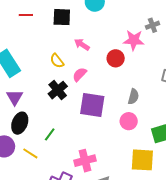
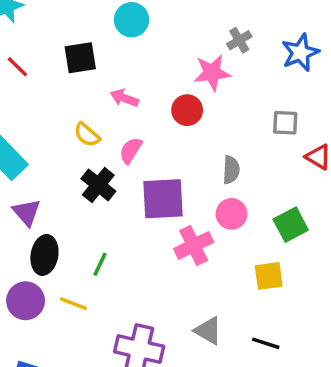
red line: (26, 15) -> (17, 67), turned 56
yellow square: (142, 160) -> (269, 276), size x0.7
pink cross: (85, 161) -> (194, 245), moved

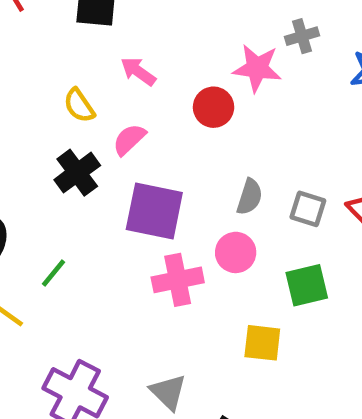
gray square: (285, 123) -> (308, 209), moved

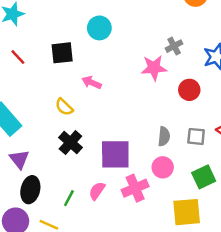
red circle: (214, 107) -> (189, 90), moved
pink semicircle: (129, 139) -> (97, 191), moved
yellow square: (262, 343) -> (187, 212), size x1.4

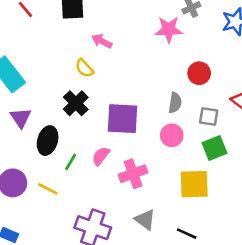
red circle: (189, 90) -> (199, 73), moved
yellow semicircle: (64, 107) -> (84, 68), moved
gray square: (196, 136) -> (209, 117), moved
pink cross: (135, 188) -> (133, 174), moved
black ellipse: (30, 190) -> (48, 141), moved

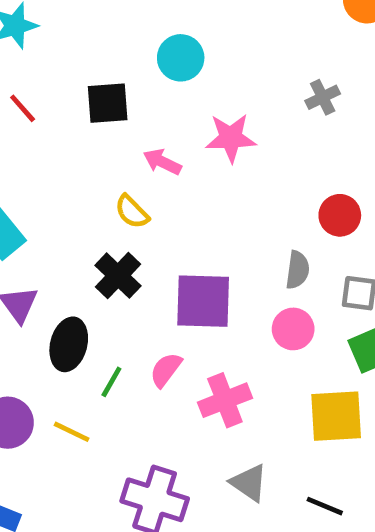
pink star: (169, 29) -> (231, 138), moved

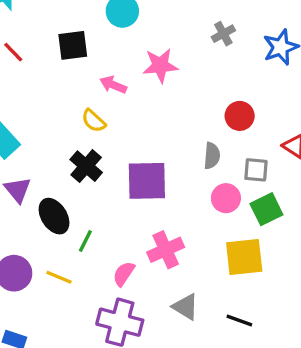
pink circle: (293, 329) -> (226, 198), moved
black ellipse: (69, 344) -> (54, 216), turned -44
pink semicircle: (166, 370) -> (124, 274), moved

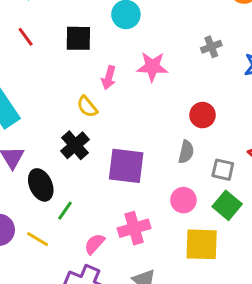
pink arrow: (113, 85) -> (109, 78), turned -105
red circle: (240, 116) -> (202, 115), moved
pink circle: (226, 198) -> (183, 200), moved
green square: (266, 209) -> (227, 205), turned -32

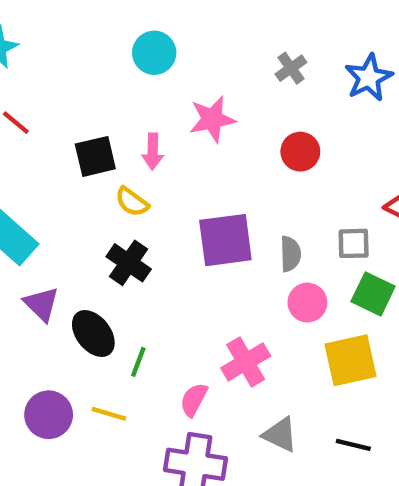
black square: (78, 38) -> (95, 156), moved
red circle: (202, 115) -> (300, 152), moved
gray semicircle: (186, 152) -> (290, 254), moved
purple square: (126, 166) -> (225, 240), moved

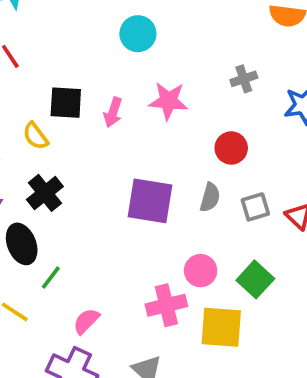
yellow semicircle: (132, 202) -> (35, 136), moved
gray square: (354, 243) -> (255, 207), moved, turned -32
gray semicircle: (290, 254) -> (210, 197), moved
black cross: (129, 263) -> (45, 193), moved
pink cross: (246, 362) -> (166, 305), moved

